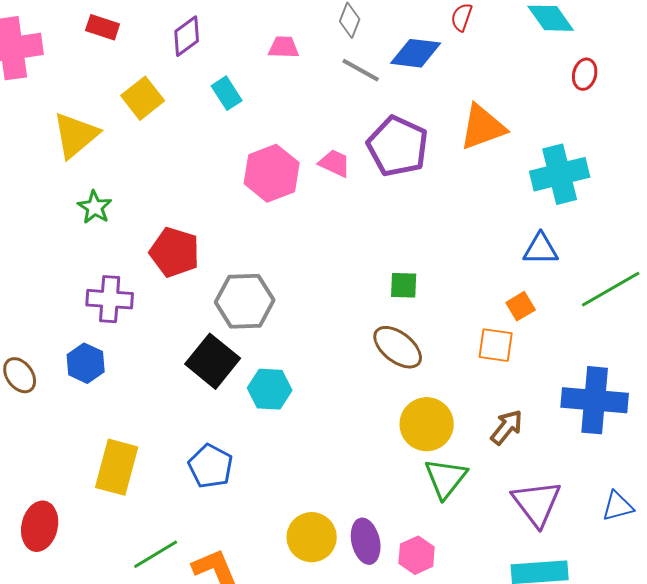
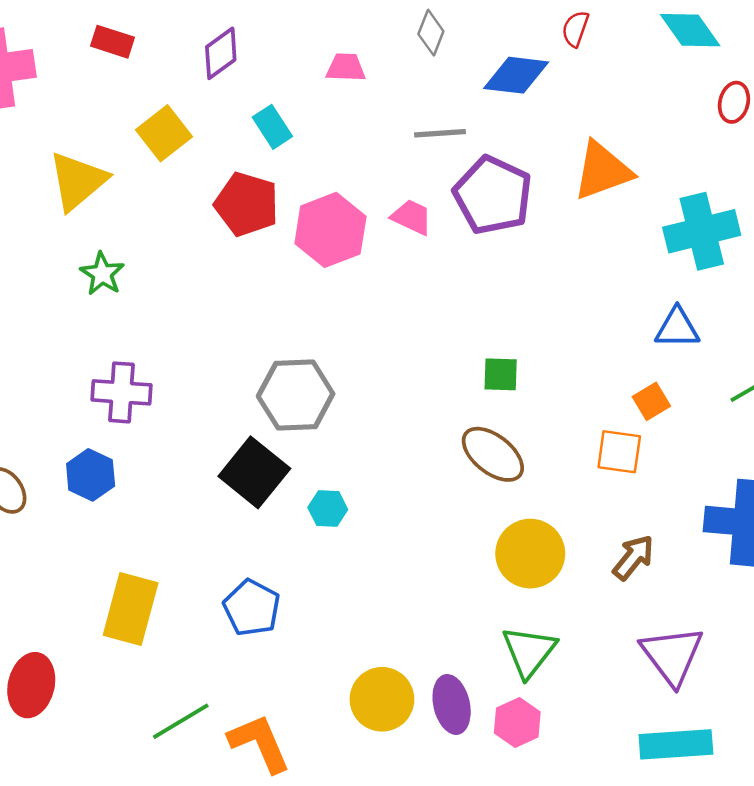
gray line: (361, 70) -> (440, 133), moved, turned -33
red pentagon: (175, 252) -> (247, 204), moved
cyan hexagon: (270, 389) -> (328, 508), size x0.7
green triangle: (446, 478) -> (529, 652), moved

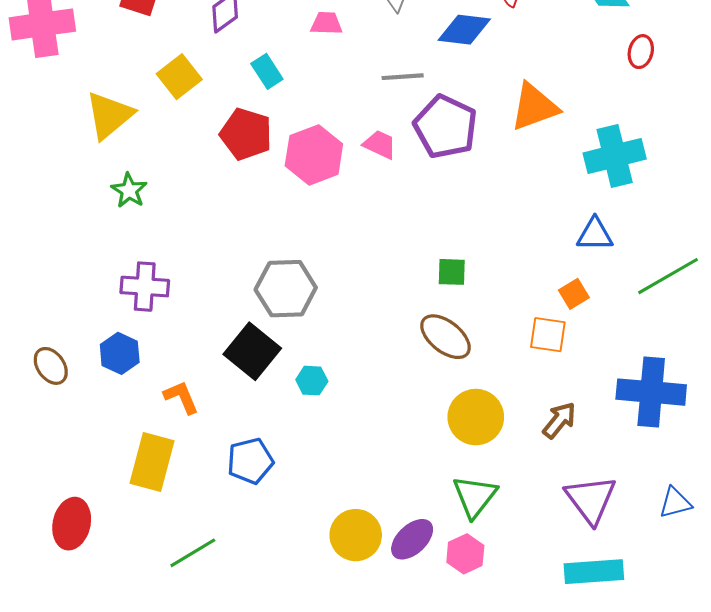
blue pentagon: (252, 608) -> (250, 461), turned 30
purple ellipse: (452, 704) -> (412, 539), turned 60
orange L-shape: (259, 743) -> (181, 397), moved, size x0.7

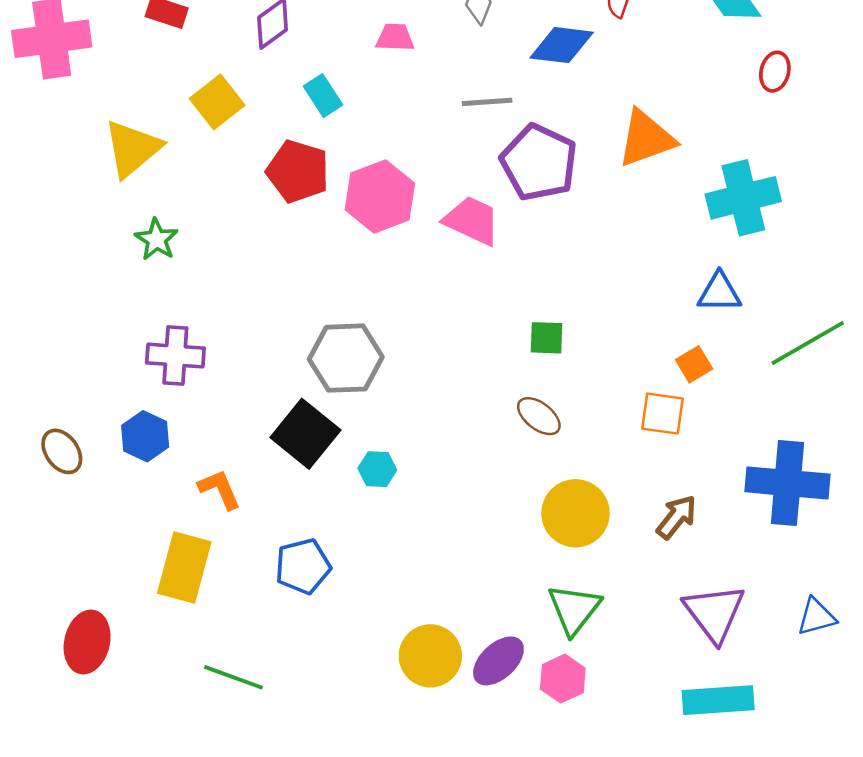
pink trapezoid: (380, 145) -> (472, 220), moved, size x1.4
brown ellipse: (445, 337) -> (539, 416), size x0.7
green line: (193, 553) -> (233, 677), turned 51

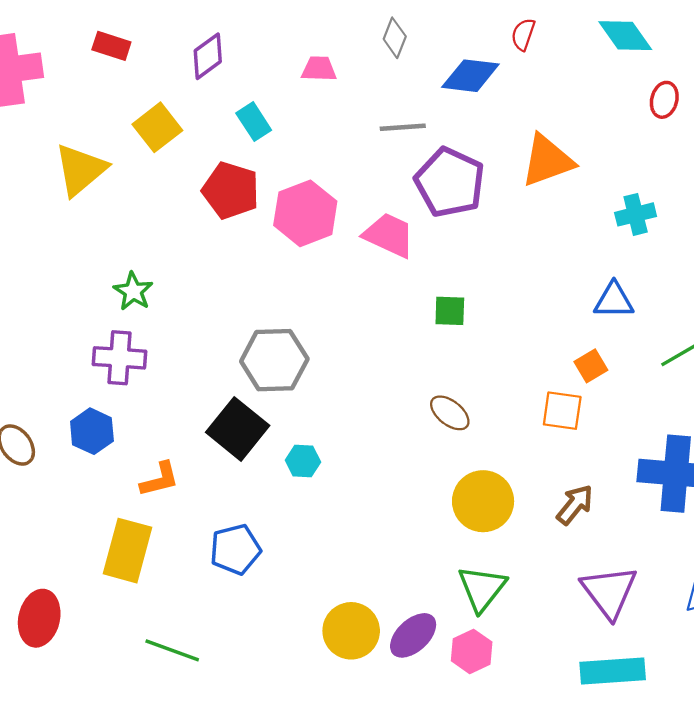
cyan cross: (743, 198) -> (636, 214), size x0.6
green star: (156, 239) -> (133, 291), moved
green square: (546, 338) -> (450, 311), moved
orange L-shape: (220, 489) -> (160, 479), turned 99

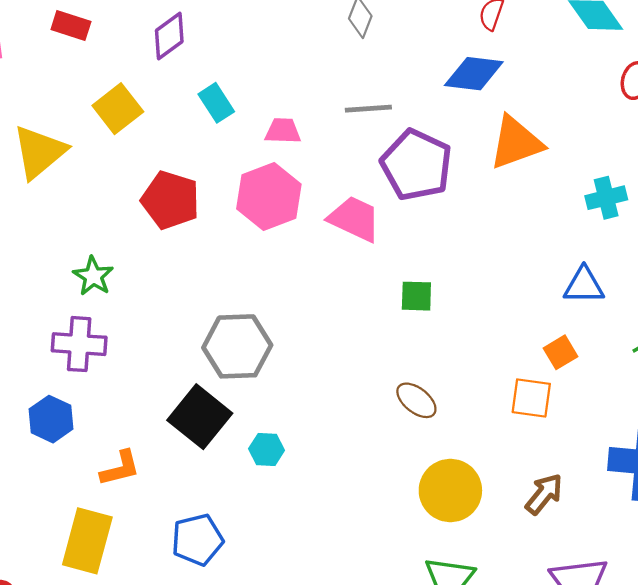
pink trapezoid: (319, 69) -> (283, 131), moved
blue diamond: (470, 76) -> (474, 74), moved
red pentagon: (231, 190) -> (170, 200), moved

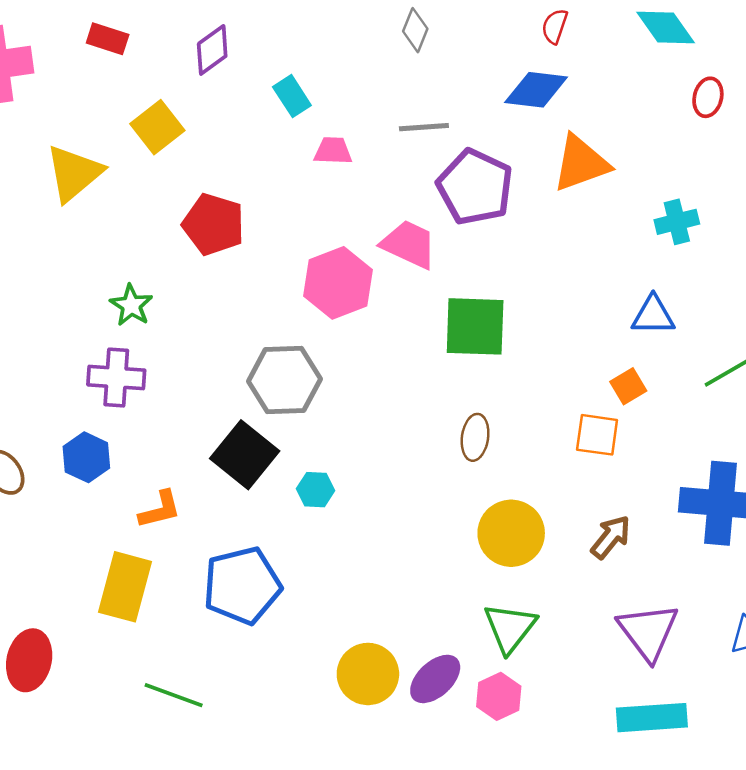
cyan rectangle: (216, 103) -> (292, 96), moved
pink hexagon: (269, 197) -> (338, 283), moved
green square: (416, 296) -> (475, 326), size x1.8
brown ellipse: (416, 400) -> (475, 437), turned 60
blue pentagon: (197, 540) -> (242, 586), size x1.4

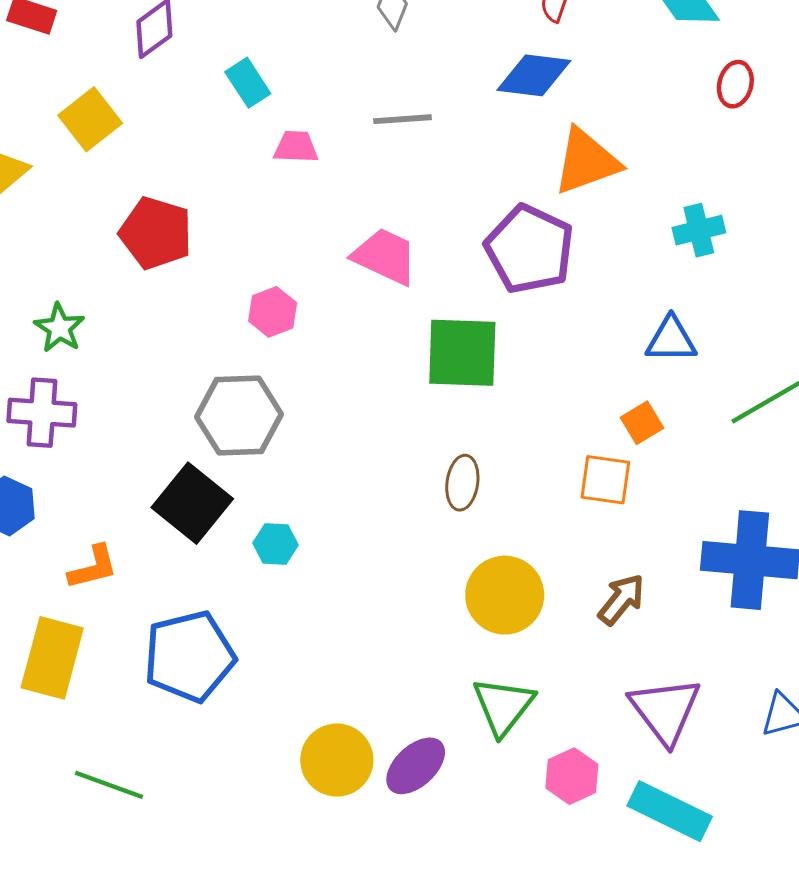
purple pentagon: (475, 187) -> (530, 249), moved
pink hexagon: (338, 283) -> (273, 312), moved, size x0.6
pink hexagon: (499, 696) -> (572, 776), moved
cyan rectangle: (652, 718) -> (670, 811), turned 30

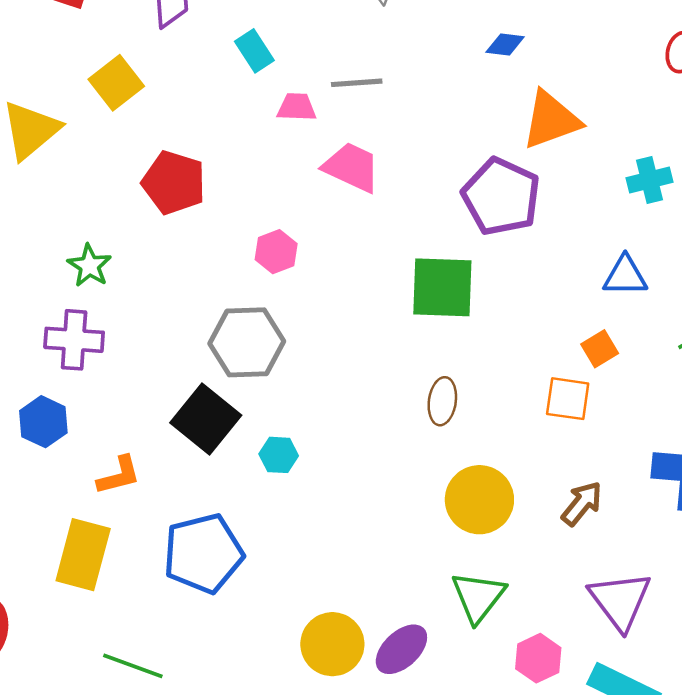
blue diamond: (534, 75) -> (505, 44), size x0.6
gray line: (403, 119) -> (357, 83), moved
pink trapezoid: (385, 256) -> (352, 167), moved

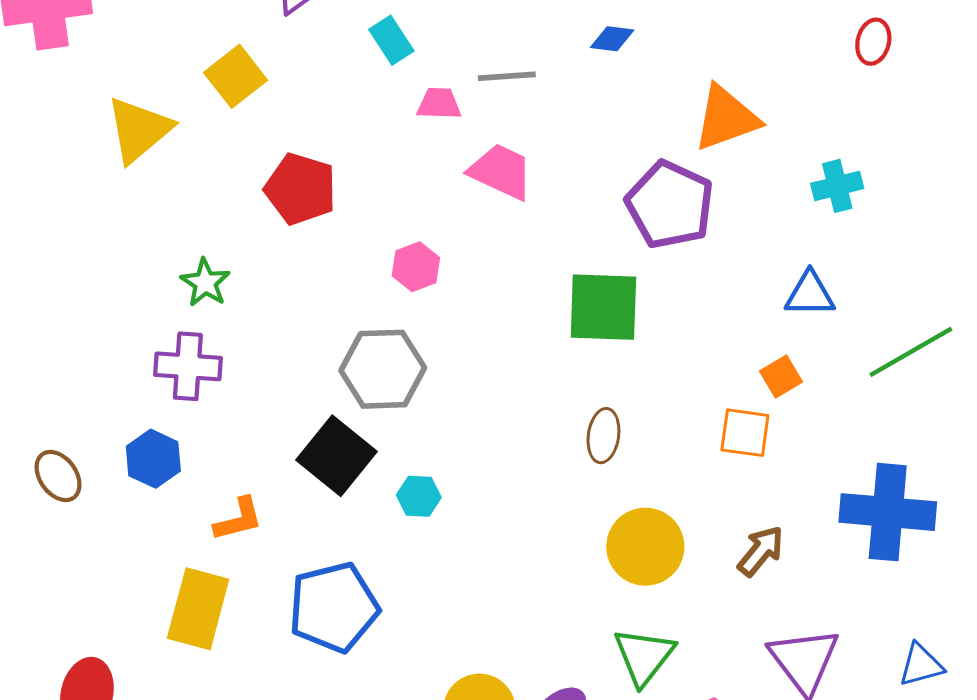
blue diamond: (505, 44) -> (612, 39), moved

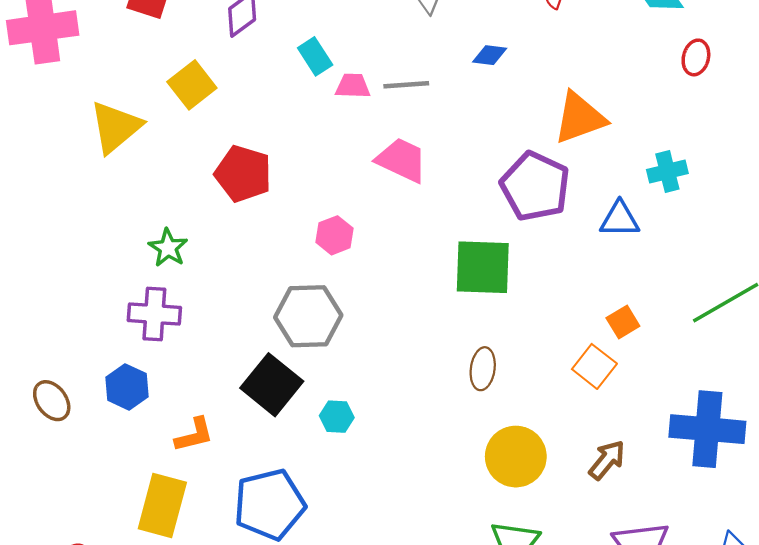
pink trapezoid: (439, 104) -> (353, 86), moved
blue triangle: (810, 294) -> (620, 219), moved
orange square: (745, 433) -> (594, 366), turned 30

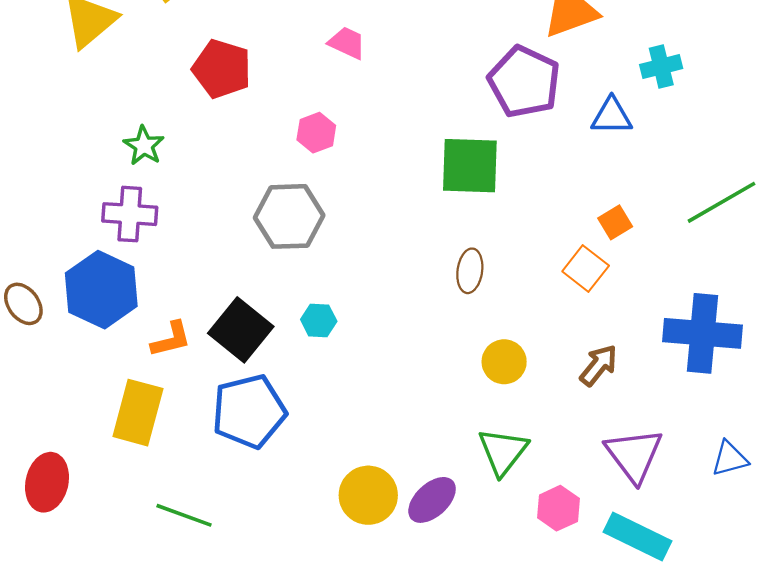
pink trapezoid: (402, 160) -> (347, 43), moved, size x0.7
black square: (272, 385) -> (241, 330), moved
blue hexagon: (127, 387) -> (101, 290), size x1.6
yellow circle: (516, 457) -> (504, 362), size x0.7

